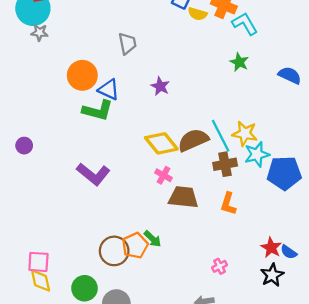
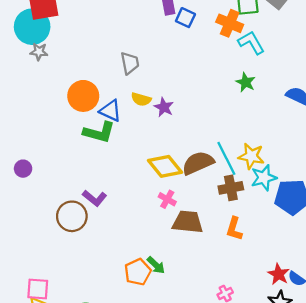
yellow semicircle: (198, 14) -> (141, 99), moved
purple L-shape: (93, 174) -> (95, 198), size x0.7
brown circle: (114, 251) -> (72, 216), moved

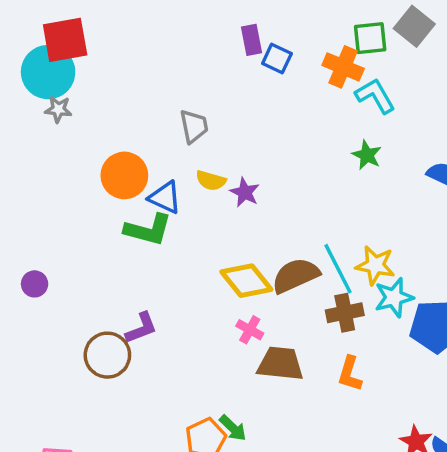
purple L-shape: (95, 198) -> (141, 328), turned -60

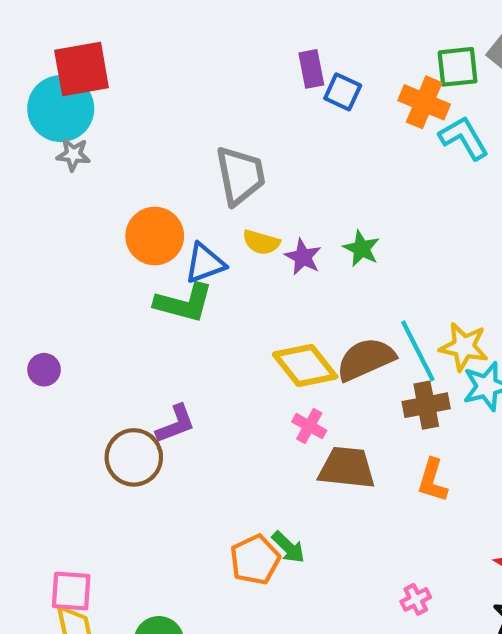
gray trapezoid: (194, 126) -> (240, 175), size x1.4
green star: (367, 155) -> (361, 249), moved
blue triangle: (165, 197) -> (205, 263), turned -45

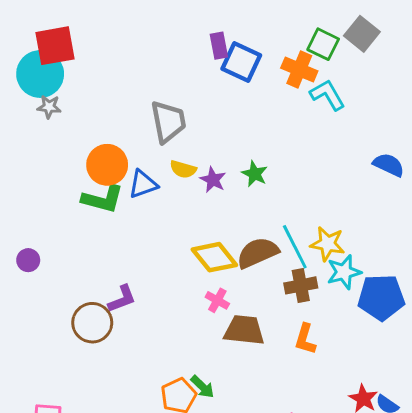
green square: (458, 67) -> (323, 44), turned 32
blue square: (343, 92) -> (241, 62), size x1.5
green L-shape: (184, 303) -> (103, 199), moved

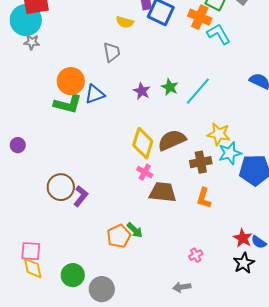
gray trapezoid: (168, 122) -> (112, 52), size x0.7
yellow semicircle: (183, 169) -> (125, 22), moved
cyan line: (295, 247) -> (198, 91), moved, turned 68
yellow diamond: (214, 257) -> (143, 143), turned 56
purple L-shape: (122, 299) -> (81, 196), moved, turned -30

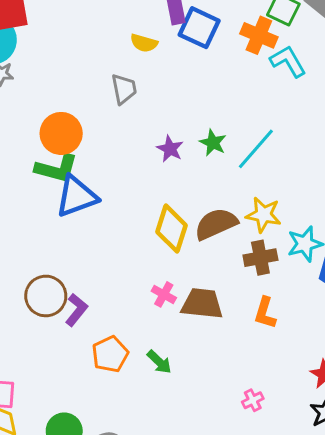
blue triangle: (95, 94) -> (76, 196), moved, size x1.4
yellow star: (219, 134) -> (263, 215), moved
pink cross: (145, 172) -> (164, 294), moved
orange pentagon: (119, 236) -> (110, 354), moved

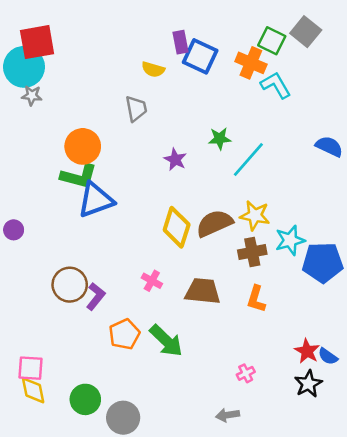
green star: (213, 143) -> (220, 139), moved, turned -30
pink cross: (164, 294) -> (152, 281), moved
green arrow: (159, 362) -> (166, 341), size x1.6

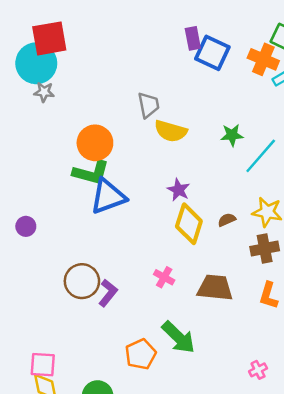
yellow semicircle: (153, 69) -> (171, 131), moved, size x1.4
purple star: (175, 159) -> (178, 190), moved
brown semicircle: (214, 223) -> (227, 220), size x0.5
orange pentagon: (124, 334) -> (141, 354), moved

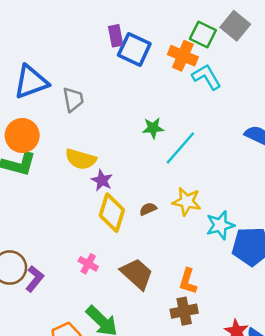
yellow semicircle: (171, 131) -> (81, 159), moved
blue triangle: (108, 196) -> (31, 82), moved
brown cross: (265, 249) -> (184, 311), moved
brown trapezoid: (215, 288) -> (137, 274), turned 36

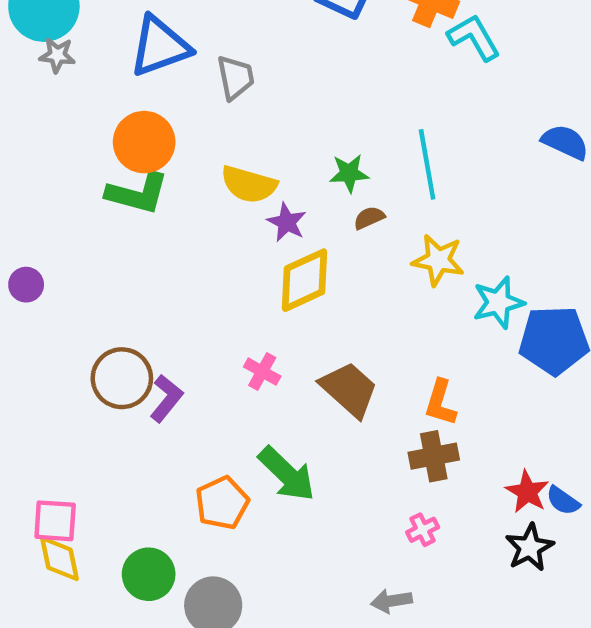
green star: (153, 128) -> (349, 173), moved
cyan line: (180, 148) -> (427, 164), turned -51
brown semicircle: (148, 209) -> (369, 218), moved
yellow diamond: (112, 213) -> (305, 280), turned 48

